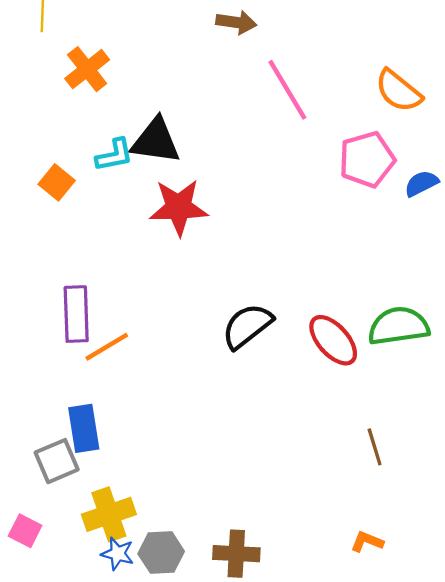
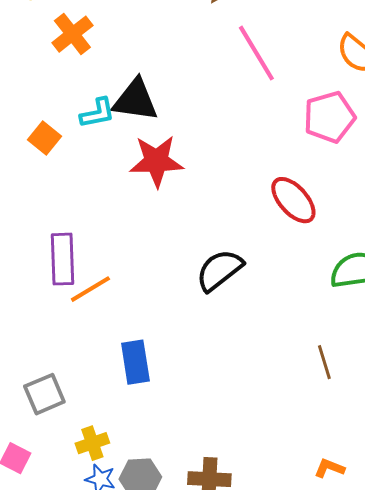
red ellipse: (333, 340) -> (293, 200), moved
blue rectangle: (84, 428) -> (135, 362), moved
brown line: (375, 447) -> (324, 362), moved
yellow cross: (109, 514) -> (92, 443), size x0.7

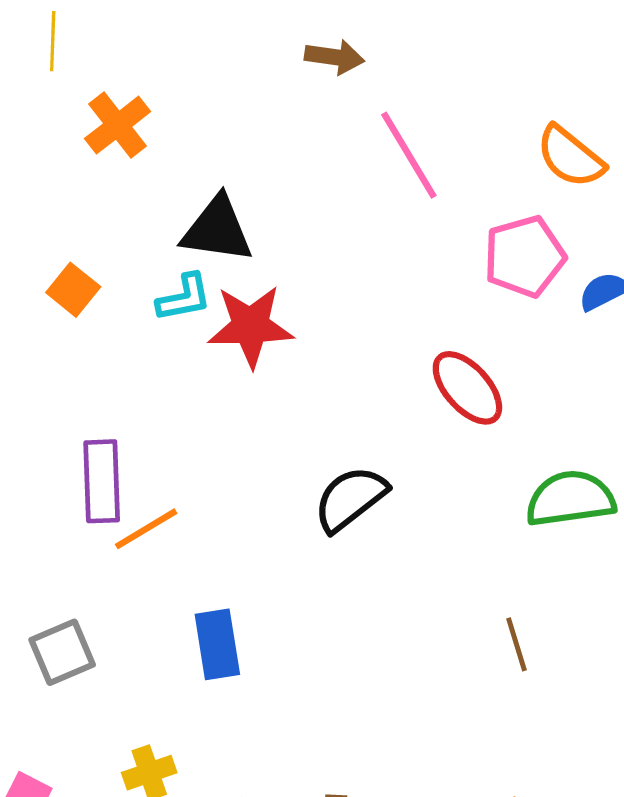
cyan L-shape: (97, 113) -> (184, 298), moved
gray square: (44, 394) -> (62, 652), moved

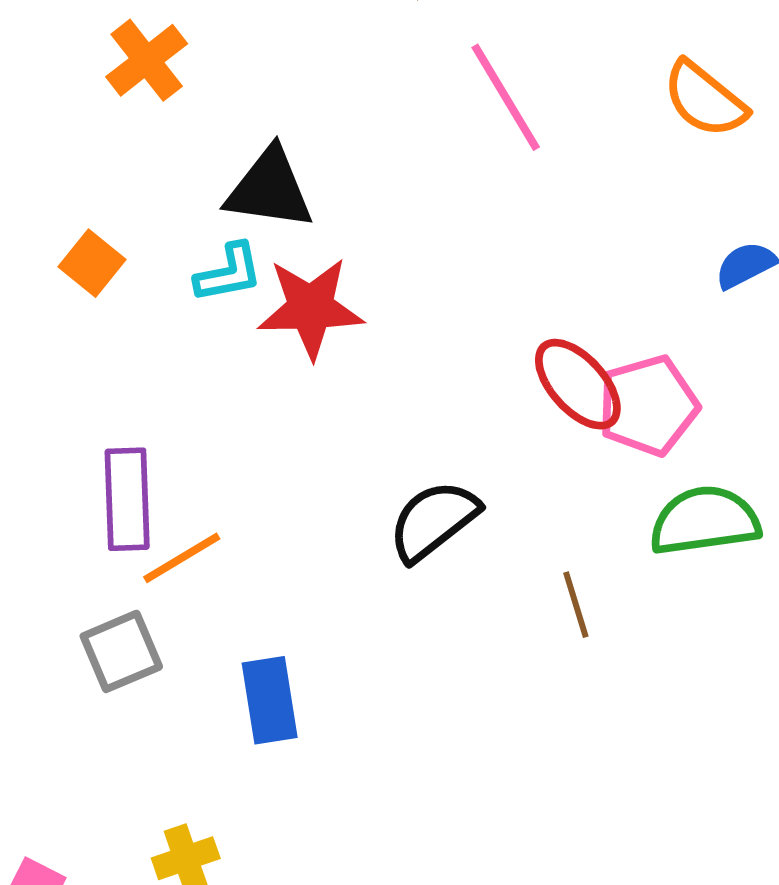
pink pentagon: (524, 256) -> (648, 406), moved
brown line: (517, 644) -> (576, 605), moved
gray square: (62, 652) -> (121, 651), moved

